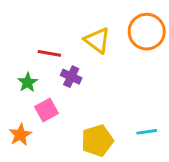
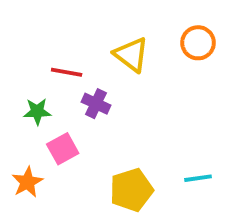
orange circle: (147, 32) -> (198, 43), size x0.7
green star: (28, 82) -> (37, 111), turned 30

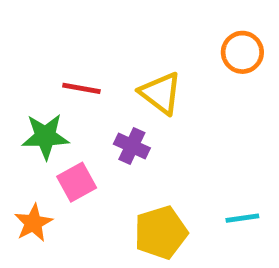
yellow triangle: (131, 55) -> (161, 93), moved
purple cross: (96, 104) -> (132, 146), moved
green star: (37, 111) -> (45, 136), size x1.4

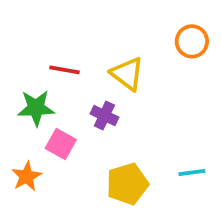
pink square: (77, 182) -> (61, 144), turned -32

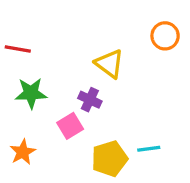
red line: (65, 70) -> (18, 49), moved
pink square: (61, 144) -> (70, 126), moved, turned 30
cyan line: (192, 173) -> (149, 149), moved

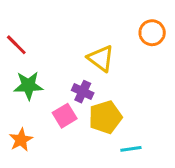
red line: (18, 49) -> (16, 45), turned 35
cyan line: (149, 149) -> (131, 149), moved
yellow pentagon: (109, 159) -> (105, 117), moved

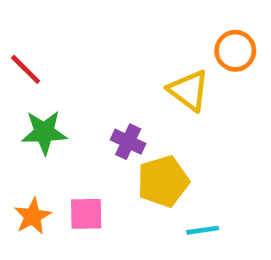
yellow triangle: (101, 58) -> (189, 90), moved
pink square: (65, 116) -> (86, 214), moved, turned 30

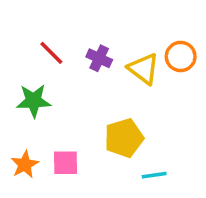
orange circle: (235, 51) -> (181, 56), moved
red line: (26, 69) -> (51, 53), moved
purple cross: (128, 142) -> (99, 58), moved

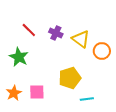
orange circle: (181, 56) -> (102, 51), moved
green star: (34, 101) -> (19, 57), turned 30

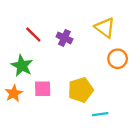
yellow triangle: (81, 39) -> (105, 28), moved
pink square: (37, 92) -> (43, 89), moved
orange star: (14, 93) -> (14, 93), moved

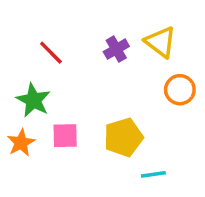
purple cross: (64, 38) -> (116, 49), moved, turned 35

